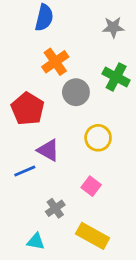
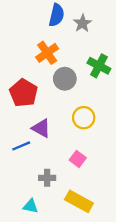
blue semicircle: (44, 18) -> (57, 15), moved
gray star: (113, 27) -> (82, 23), moved, turned -30
gray cross: (55, 208) -> (47, 178), turned 35

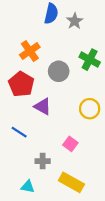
orange cross: (47, 53) -> (30, 51), moved
yellow circle: (84, 118) -> (90, 109), moved
purple triangle: (41, 128) -> (43, 107), moved
blue line: (21, 146) -> (19, 132), turned 56

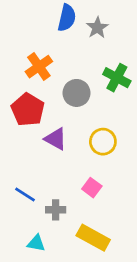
yellow circle: (90, 109) -> (103, 142), moved
blue line: (19, 132) -> (25, 194), moved

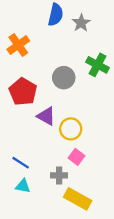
orange cross: (39, 67) -> (18, 45), moved
yellow circle: (103, 142) -> (71, 129), moved
gray cross: (56, 210) -> (59, 175), moved
cyan triangle: (36, 243) -> (23, 186), moved

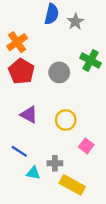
red pentagon: (23, 92) -> (21, 71), moved
purple triangle: (46, 116) -> (29, 115), moved
pink square: (77, 157) -> (86, 146), moved
cyan triangle: (23, 186) -> (33, 173), moved

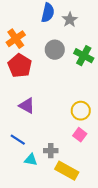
gray circle: (59, 72) -> (55, 50), moved
yellow circle: (66, 120) -> (81, 111), moved

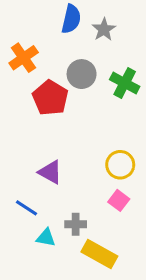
red pentagon: (20, 66) -> (50, 98), moved
purple triangle: (27, 106) -> (50, 172), moved

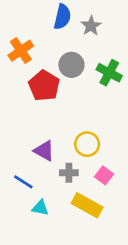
yellow circle: (120, 165) -> (87, 144), moved
gray cross: (76, 224) -> (69, 173), moved
yellow rectangle: (99, 254) -> (87, 205), moved

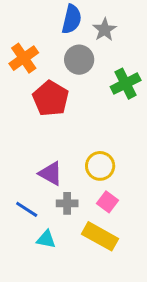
gray circle: (71, 65) -> (79, 60), moved
green cross: (109, 73) -> (126, 84), turned 35
gray cross: (69, 173) -> (67, 203), moved
pink square: (104, 175) -> (108, 202), moved

